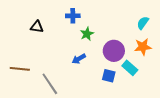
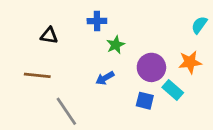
cyan semicircle: (143, 23) -> (199, 25), moved
brown line: (20, 69) -> (37, 75), moved

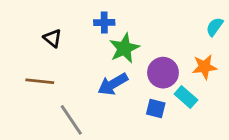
black triangle: (49, 36) -> (53, 38), turned 30
green star: (116, 45) -> (124, 48), size x1.5
blue arrow: (105, 78) -> (113, 84), size x1.5

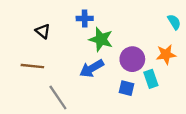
cyan semicircle: (215, 27) -> (174, 22), turned 112
green star: (124, 48) -> (101, 39), turned -30
cyan rectangle: (186, 97) -> (151, 79), turned 30

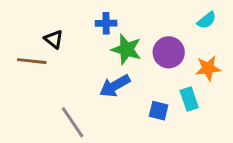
cyan semicircle: (174, 22) -> (207, 20), moved, turned 84
purple circle: (132, 59) -> (169, 52), moved
brown line: (32, 66) -> (32, 61), moved

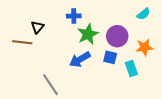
black triangle: (54, 39) -> (37, 27), turned 32
green star: (126, 49) -> (88, 34), turned 30
blue square: (159, 111) -> (110, 57), moved

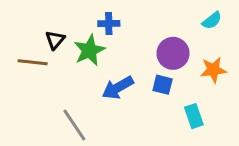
green star: (88, 34) -> (89, 50), moved
cyan rectangle: (131, 69) -> (194, 116), moved

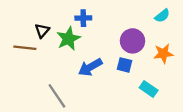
cyan rectangle: (194, 116) -> (149, 89), turned -36

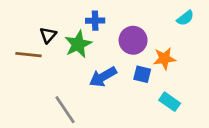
purple circle: (133, 41) -> (133, 40), moved
orange star: (163, 54) -> (164, 59), moved

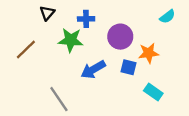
black triangle: (48, 35) -> (47, 13), moved
green star: (78, 44) -> (71, 40), turned 30
brown line: (28, 55) -> (26, 50), turned -50

